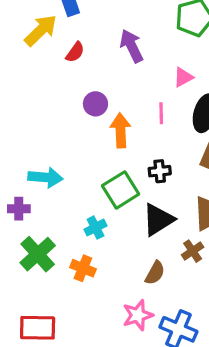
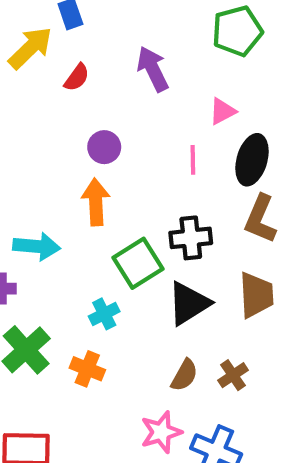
orange arrow: (121, 130) -> (96, 202), moved
black cross: (160, 171) -> (191, 238), size x1.4
brown cross: (193, 251) -> (233, 375), moved

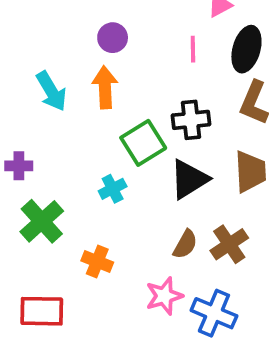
cyan arrow: (37, 246) -> (51, 91), moved, turned 54
orange cross: (87, 369) -> (97, 261), moved
brown cross: (233, 375) -> (229, 244), size x1.4

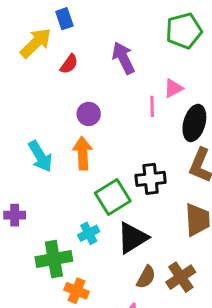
pink line: (193, 49) -> (152, 106), moved
black triangle: (189, 179) -> (132, 238), moved
green cross: (42, 221) -> (54, 259), moved, turned 32

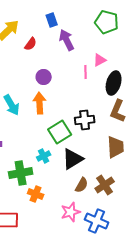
blue rectangle: (64, 19) -> (52, 20), moved
green pentagon: (184, 31) -> (107, 22), turned 30

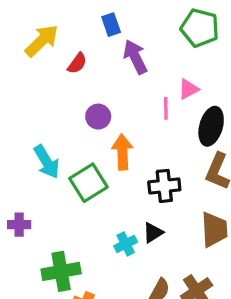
orange arrow: (40, 103) -> (122, 152), moved
green square: (60, 132) -> (88, 183), moved
cyan cross: (44, 156) -> (126, 244), moved
black triangle: (73, 159) -> (153, 233), moved, size x0.6

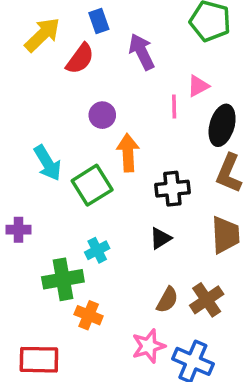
blue rectangle: (111, 25) -> (99, 21), moved
red semicircle: (77, 63) -> (80, 59), size x1.4
cyan cross: (126, 244) -> (97, 250), moved

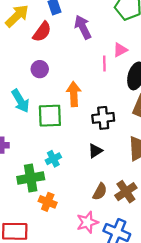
purple circle: (102, 115) -> (40, 69), moved
green square: (92, 185) -> (50, 116), turned 30

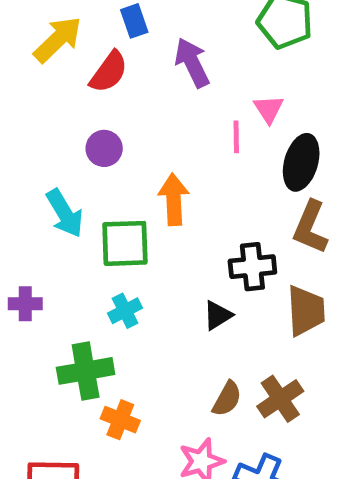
pink triangle: (120, 50) -> (269, 109), turned -35
black cross: (103, 118) -> (252, 267), moved
cyan cross: (53, 159) -> (125, 311), moved

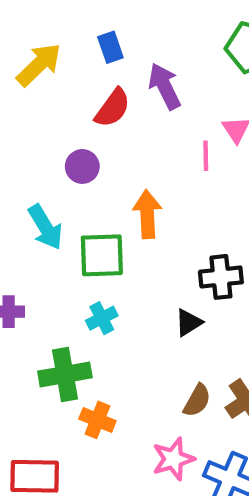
red semicircle: (109, 72) -> (113, 108), moved

